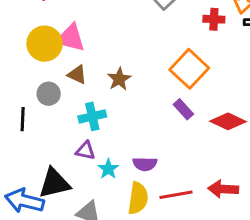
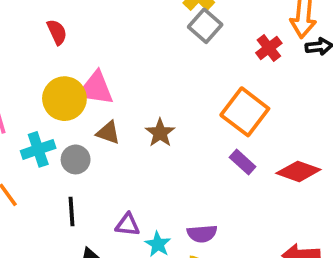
red cross: (214, 19) -> (269, 48), turned -35
cyan cross: (92, 116) -> (38, 149), moved
black line: (23, 119) -> (72, 212), moved

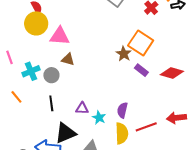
yellow circle: (64, 99) -> (36, 23), moved
brown star: (160, 133) -> (124, 54), moved
purple semicircle: (202, 234) -> (122, 110), turned 112

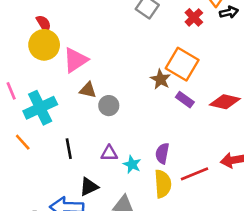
pink triangle: (60, 36) -> (76, 60), turned -35
cyan cross: (31, 71) -> (40, 108), size x1.4
gray circle: (51, 75) -> (109, 106), moved
black triangle: (65, 133) -> (89, 187), size x0.7

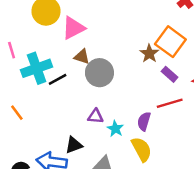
gray circle: (109, 106) -> (99, 73), size x1.5
orange line: (23, 142) -> (17, 113), moved
black line: (69, 149) -> (58, 79), moved, turned 66
red line: (194, 174) -> (170, 103), moved
yellow semicircle: (163, 184) -> (142, 149), turned -30

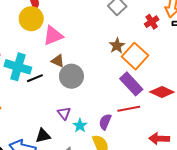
brown star: (149, 53) -> (117, 46), moved
cyan cross: (37, 68) -> (18, 67), turned 30
purple rectangle: (170, 74) -> (131, 84), size x1.6
purple triangle: (95, 116) -> (64, 113), turned 40

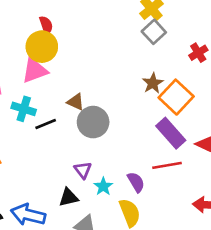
pink triangle: (53, 36) -> (35, 70), moved
cyan cross: (18, 67) -> (24, 109), size x0.7
purple semicircle: (105, 122) -> (136, 182), turned 126
black triangle: (43, 136) -> (69, 197), moved

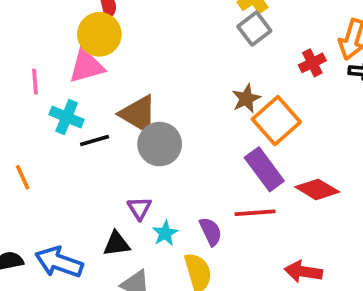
brown triangle: (76, 102) -> (138, 114), size x1.6

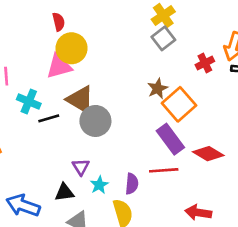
yellow circle: (99, 34) -> (72, 48), moved
pink triangle: (86, 66) -> (59, 66), moved
purple semicircle: (211, 232) -> (132, 184), turned 30

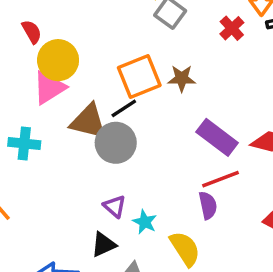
brown star: (157, 89) -> (182, 78), turned -30
orange square: (179, 104) -> (139, 77), moved, turned 36
black line: (49, 118) -> (124, 108), moved
purple semicircle: (132, 184) -> (208, 205), moved

